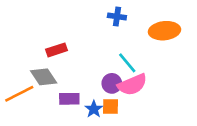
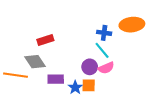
blue cross: (117, 17) -> (104, 33), moved
pink semicircle: (132, 85) -> (106, 68), size x0.7
orange line: (19, 94) -> (15, 75), turned 35

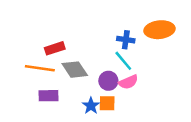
gray diamond: (35, 62) -> (75, 70), moved
orange line: (15, 75) -> (40, 68), moved
purple rectangle: (56, 79) -> (49, 96), moved

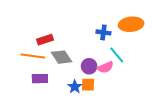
cyan line: (123, 61) -> (117, 55), moved

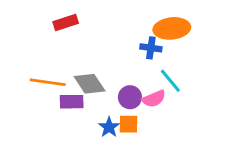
orange ellipse: (131, 24) -> (172, 28), moved
red rectangle: (45, 40) -> (66, 22), moved
purple rectangle: (40, 79) -> (72, 102), moved

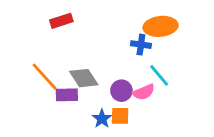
orange line: (48, 82) -> (45, 77), turned 40

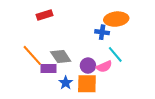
orange square: (120, 116) -> (87, 84), size x1.5
blue star: (102, 119) -> (66, 83), moved

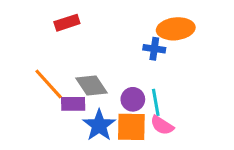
cyan line: (115, 54) -> (156, 102), moved, turned 30
pink semicircle: (104, 67) -> (162, 125), moved, turned 56
blue star: (66, 83) -> (99, 125), size x1.5

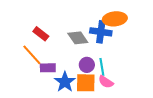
red rectangle: (67, 23) -> (41, 34), moved, turned 56
blue cross: (154, 49) -> (101, 32), size x1.5
gray diamond: (91, 86) -> (78, 38), moved

